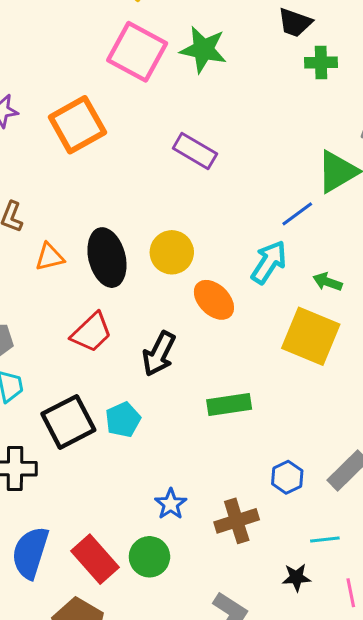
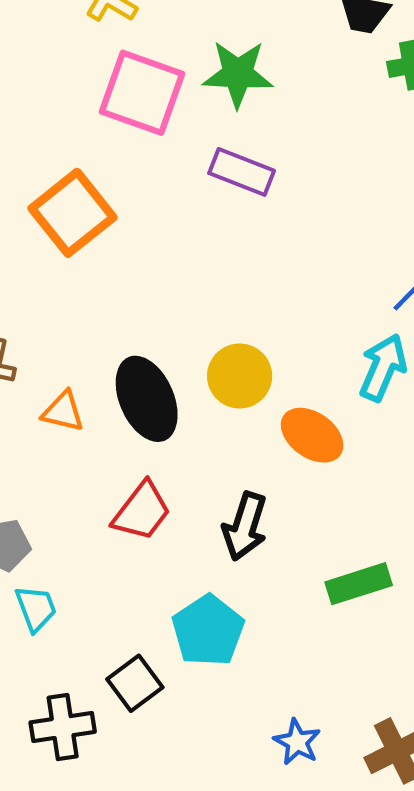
purple rectangle: (195, 151) -> (242, 172), moved
orange triangle: (50, 257) -> (63, 411), turned 36
cyan pentagon: (123, 420) -> (208, 631), size x1.4
black square: (68, 422) -> (135, 683), moved, size x0.7

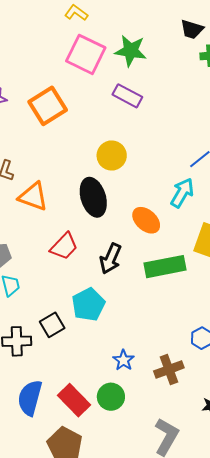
yellow circle: (240, 376) -> (112, 156), moved
black ellipse: (147, 399) -> (93, 197), moved
orange triangle: (63, 411) -> (33, 197), size x1.5
green rectangle: (359, 584) -> (165, 267), moved, size x1.4

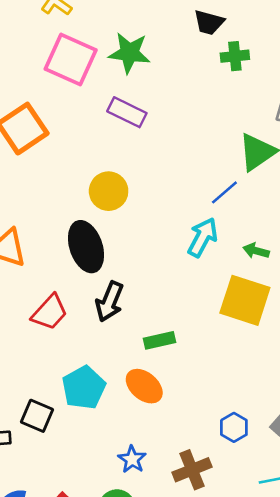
orange ellipse: (146, 220) -> (144, 386), moved
black arrow: (111, 259) -> (109, 302), moved
green rectangle: (165, 267) -> (160, 340), moved, size x0.6
black square: (52, 325) -> (37, 416), turned -35

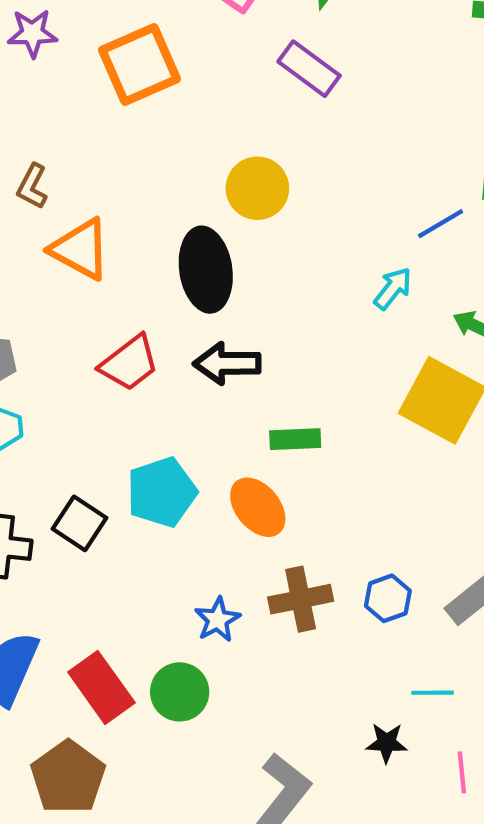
cyan arrow: (203, 237) -> (393, 288), size x0.7
black arrow: (109, 302) -> (227, 363), turned 57
brown cross: (192, 470) -> (301, 599), moved

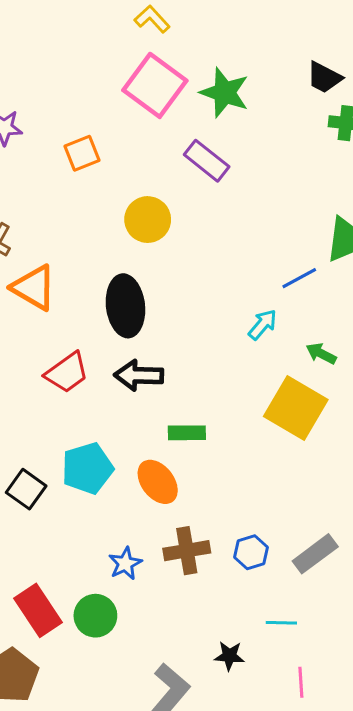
orange square: (139, 64) -> (82, 153), size x0.6
yellow circle: (257, 188) -> (148, 220), moved
black star: (387, 743) -> (229, 656), moved

